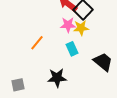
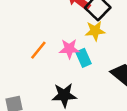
pink star: (68, 25) -> (69, 49), moved

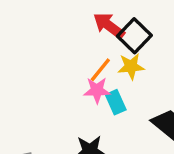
orange line: (38, 50) -> (100, 70), moved

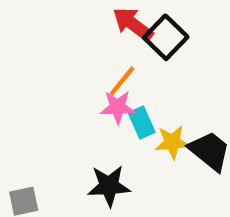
yellow star: (131, 66) -> (172, 142), moved

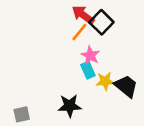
orange line: (122, 81) -> (79, 32), moved
pink star: (118, 107) -> (90, 55), moved, turned 30

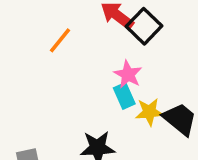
orange line: (79, 32) -> (60, 40), moved

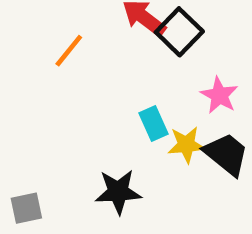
pink star: (128, 74) -> (219, 95), moved

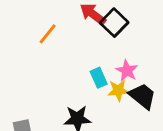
pink star: (219, 95) -> (127, 71), moved

